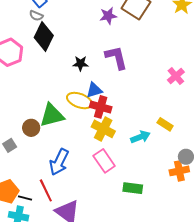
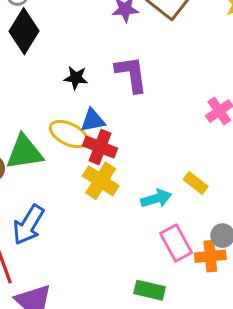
pink rectangle: (104, 161) -> (176, 243), moved
green rectangle: (133, 188) -> (150, 290), moved

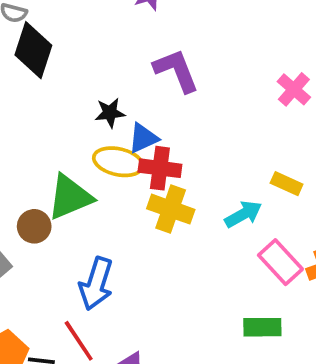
black star: (76, 78) -> (110, 113), moved

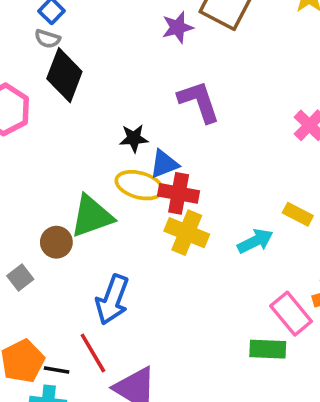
pink rectangle: (280, 262) -> (291, 314), moved

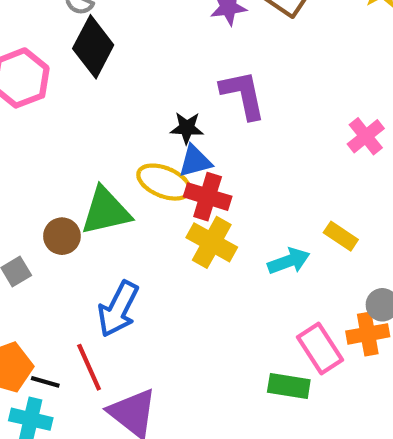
black star: (134, 138) -> (187, 128), moved

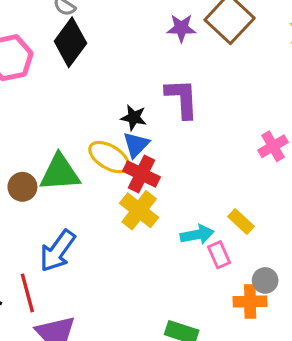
blue triangle: (195, 161) -> (136, 145), turned -40
pink rectangle: (320, 348) -> (219, 255), moved, size x0.7

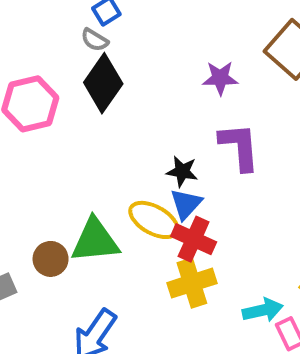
purple star: (181, 28) -> (220, 78), moved
yellow cross: (139, 210) -> (192, 283), turned 36

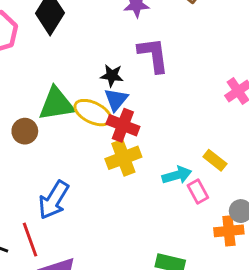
green triangle: (95, 241) -> (56, 104), moved
brown circle: (51, 259) -> (25, 131), moved

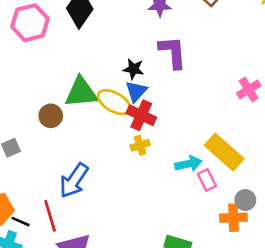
yellow cross: (123, 158) -> (140, 145), size x0.6
yellow rectangle: (215, 160) -> (224, 152), size x1.8

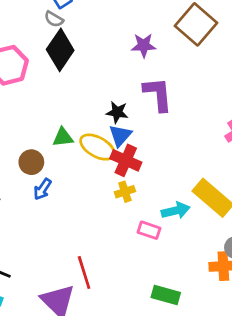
green triangle: (81, 92) -> (63, 137), size x0.6
blue arrow: (74, 180) -> (42, 189), moved, size x0.6
pink rectangle: (207, 180) -> (149, 230), moved, turned -45
red line: (50, 216) -> (84, 273), moved

